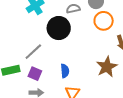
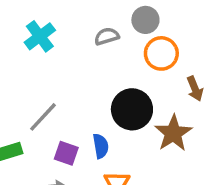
black circle: (59, 28) -> (132, 109), moved
purple square: (35, 74) -> (66, 153), moved

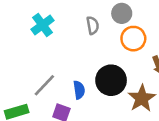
gray semicircle: (107, 36) -> (93, 25), turned 96
blue semicircle: (101, 146) -> (79, 90), moved

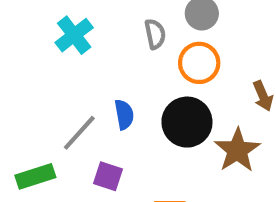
orange circle: (133, 39) -> (199, 63), moved
blue semicircle: (79, 90) -> (124, 115), moved

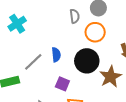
cyan cross: (74, 35) -> (17, 24), moved
purple square: (108, 176) -> (62, 84), moved

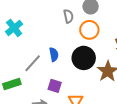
purple square: (62, 84) -> (55, 86), moved

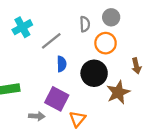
gray line: (33, 63) -> (51, 41), moved
purple square: (55, 86) -> (57, 99), size x1.5

